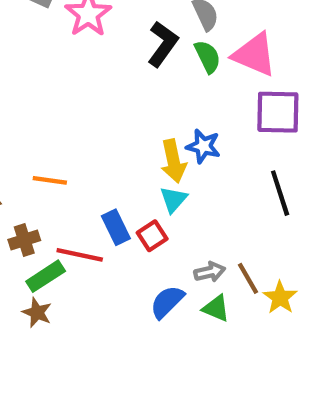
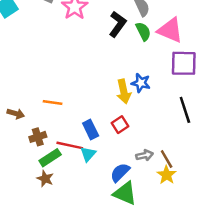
cyan triangle: (173, 199) -> (88, 154), moved
red square: (152, 236) -> (120, 125), moved
yellow star: (280, 298) -> (167, 175), moved
green triangle: (216, 308) -> (125, 193), moved, size x1.5

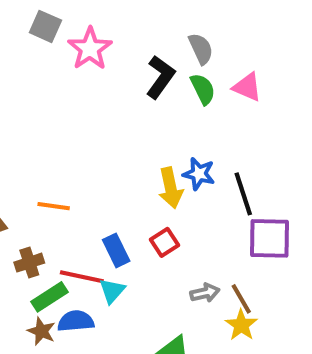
pink triangle: (170, 30) -> (247, 87), size x0.7
purple square: (184, 63) -> (269, 238), moved
black line: (185, 110) -> (243, 194), moved
blue semicircle: (120, 172) -> (76, 321), moved, turned 40

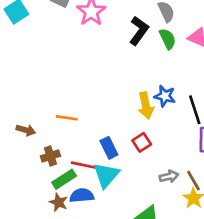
cyan triangle: (112, 291) -> (106, 175), size x1.5

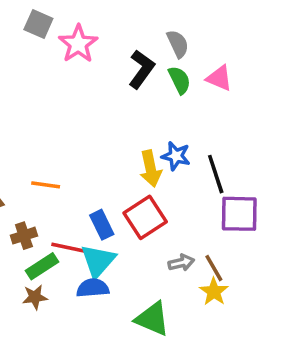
red square: (142, 142) -> (145, 217), size x1.6
blue semicircle: (82, 196) -> (93, 288), moved
brown star: (59, 202) -> (35, 297), turned -30

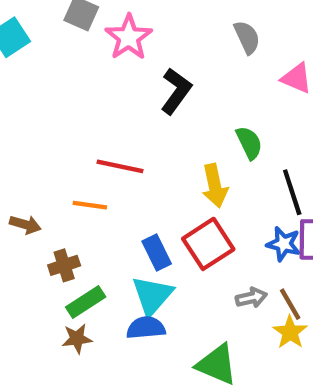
black L-shape: (142, 69) -> (176, 91), moved
green semicircle: (179, 80) -> (249, 143), moved
blue star: (176, 156) -> (284, 244), moved
red line: (71, 248) -> (120, 166), moved

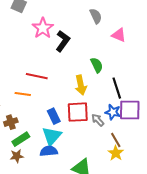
pink star: (129, 37) -> (43, 28), moved
red square: (208, 244) -> (78, 112), turned 30
gray arrow: (251, 298) -> (98, 120), moved, turned -120

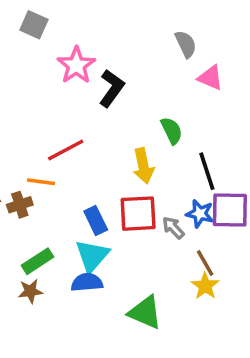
gray semicircle: (96, 16) -> (186, 44), moved
red line: (37, 76) -> (66, 150), turned -40
brown cross: (11, 122) -> (20, 205), moved

